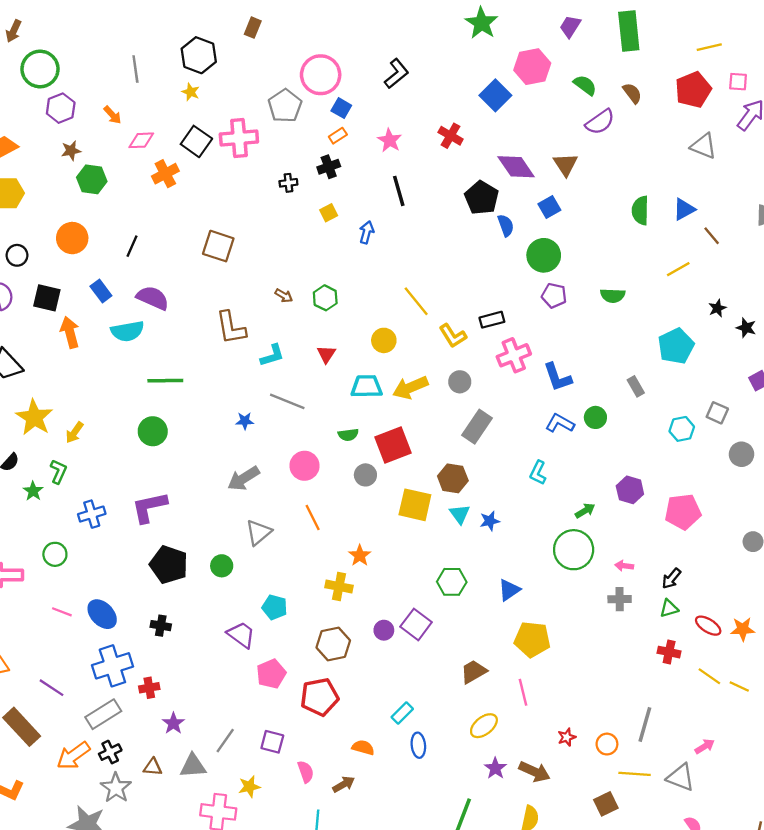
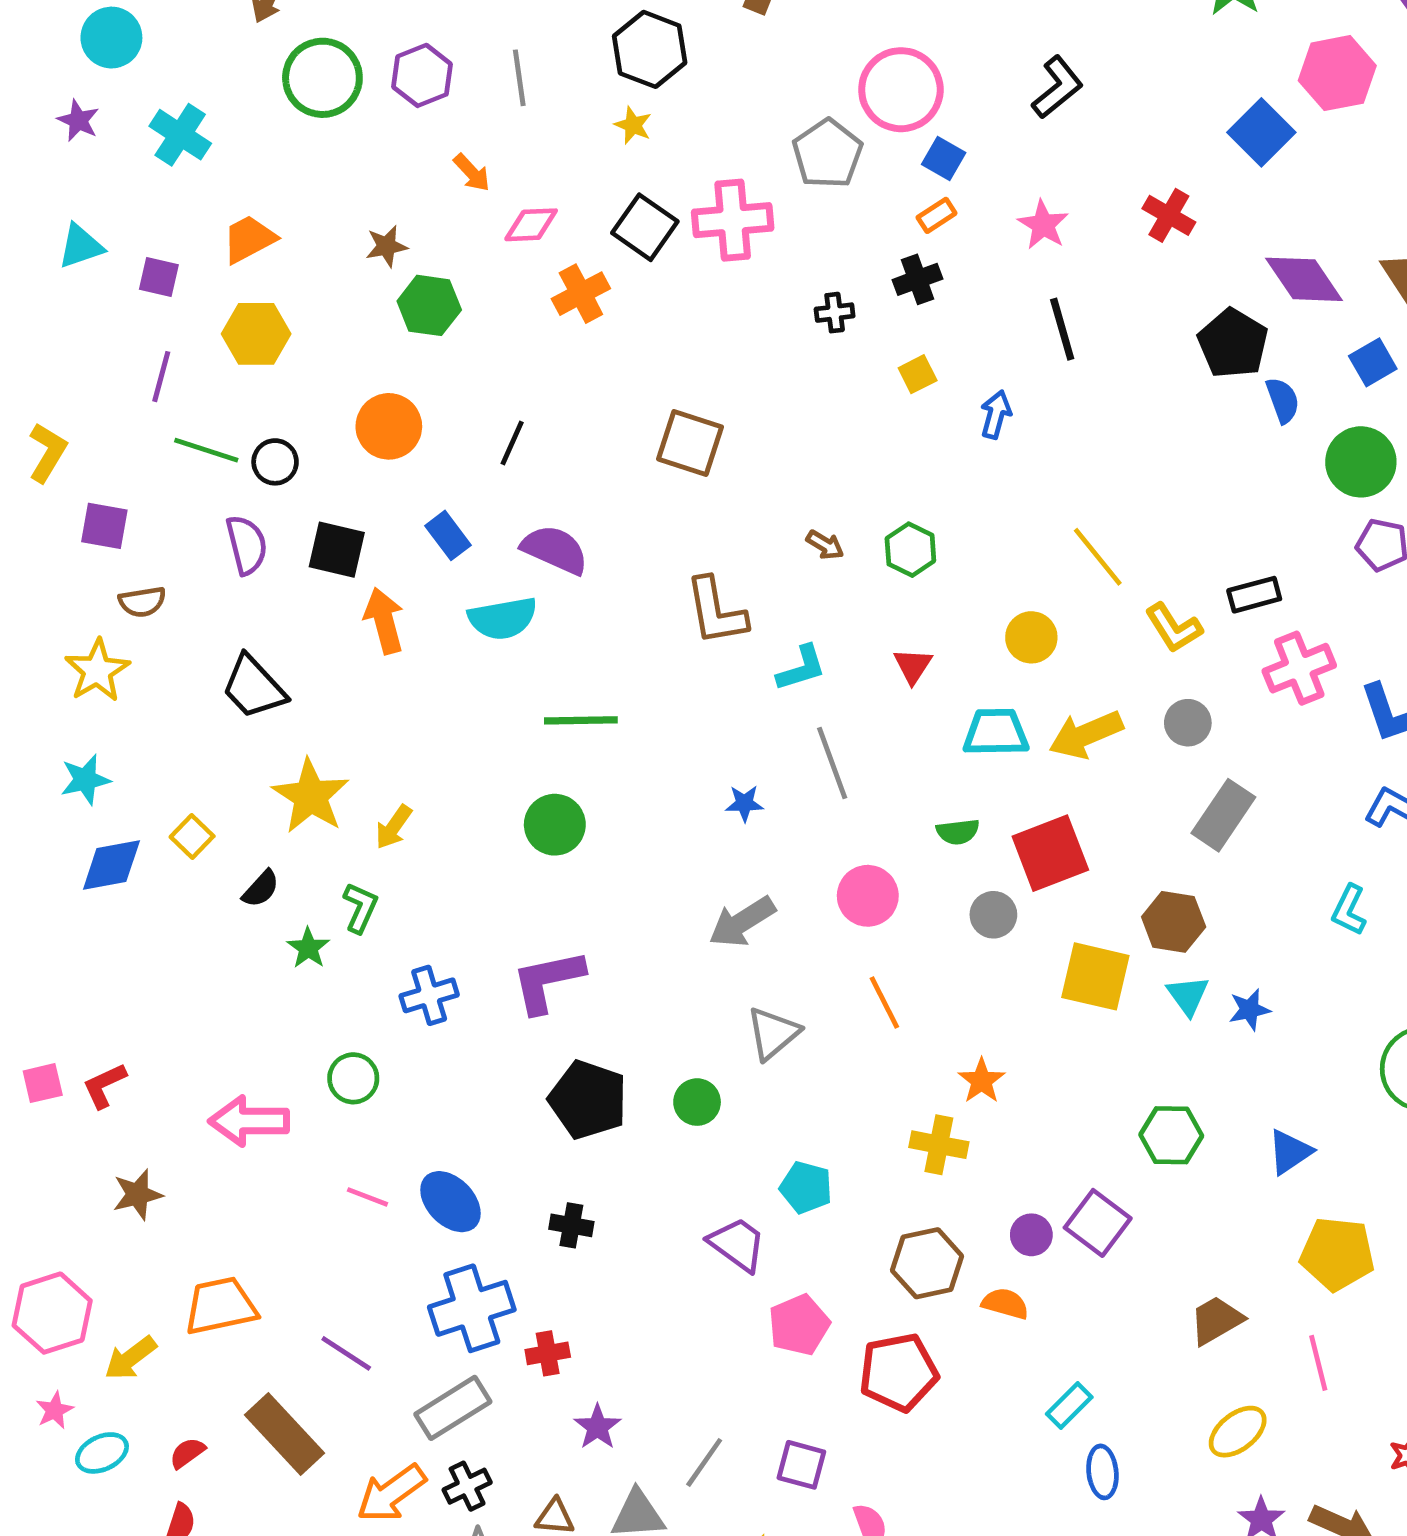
purple hexagon: (61, 108) -> (422, 75), moved
gray line: (287, 401) -> (832, 763), turned 48
orange semicircle: (363, 747) -> (1005, 1304), moved

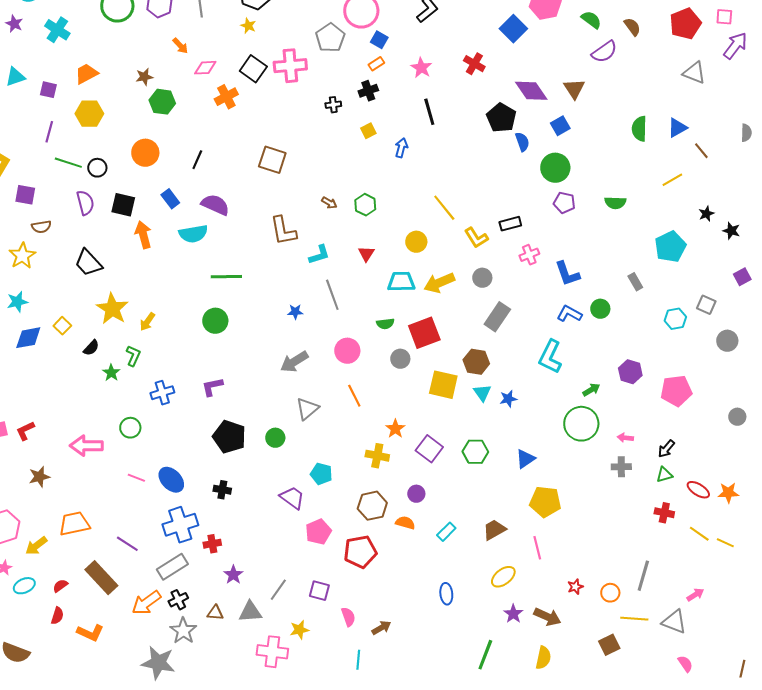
pink cross: (1299, 668) -> (529, 255), size x0.7
cyan L-shape: (1349, 910) -> (550, 357), size x1.6
purple L-shape: (548, 981) -> (212, 387), size x0.7
purple square: (1098, 1223) -> (429, 449), moved
cyan rectangle: (1069, 1406) -> (446, 532), moved

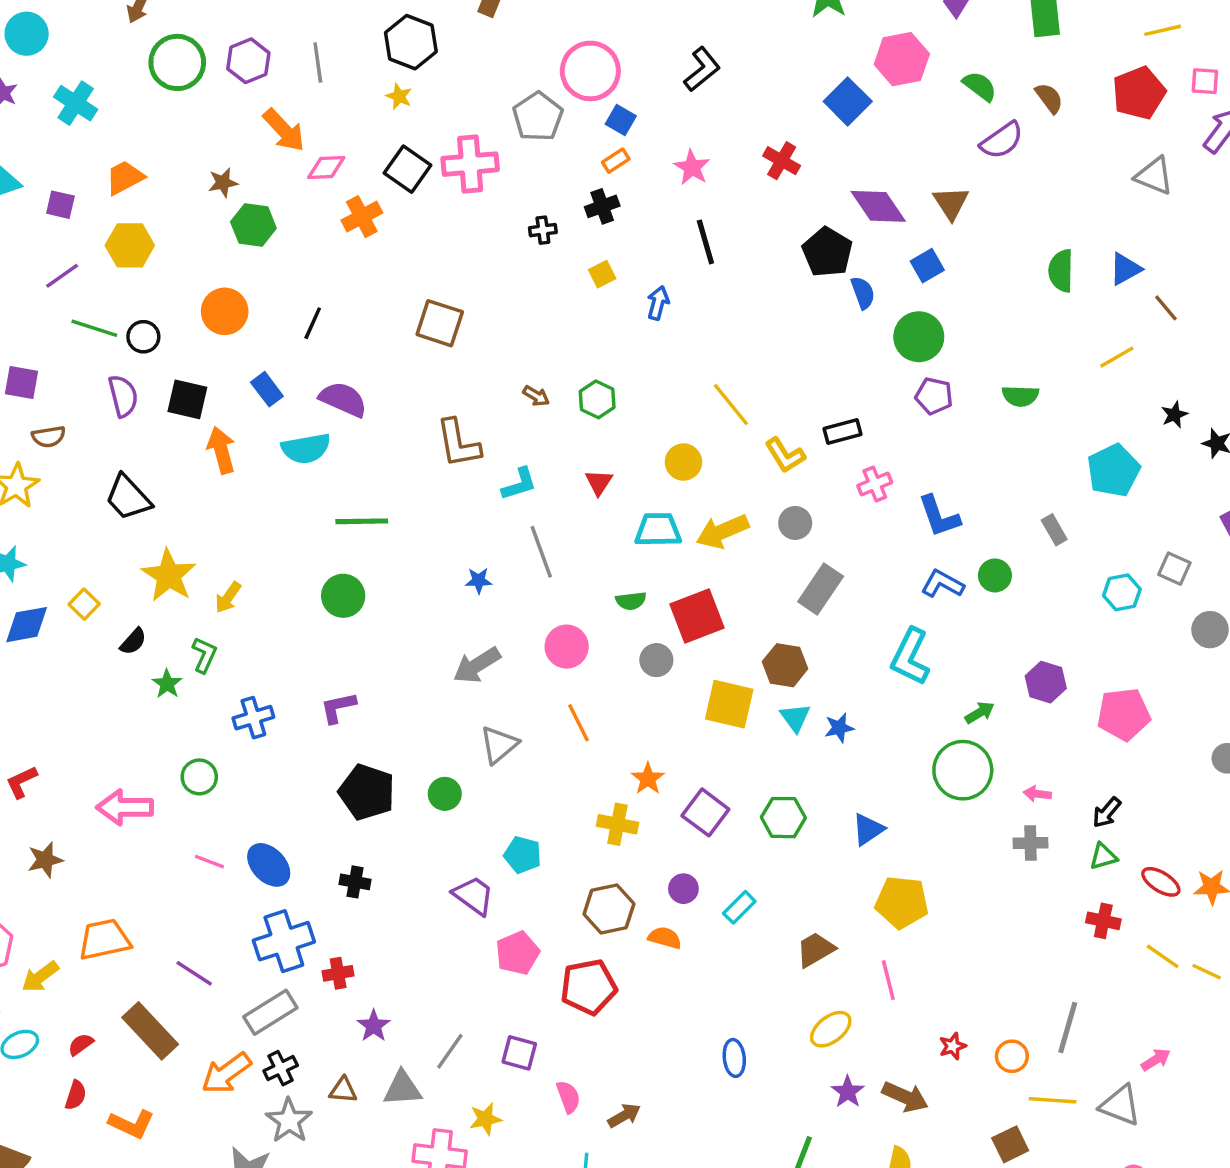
orange arrow: (180, 46) -> (284, 130), size x1.6
purple line: (49, 132) -> (62, 276), turned 40
cyan rectangle: (446, 532) -> (739, 907), moved

